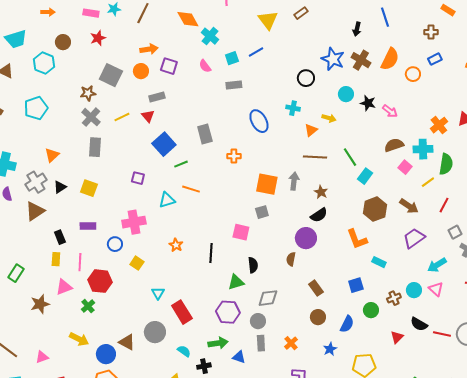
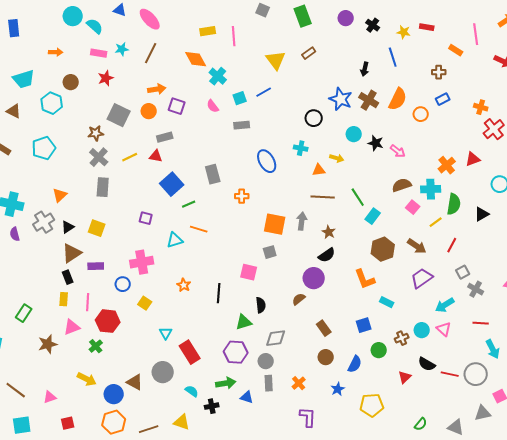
red triangle: (148, 116) -> (156, 156), turned -40
orange triangle: (311, 130) -> (319, 170), turned 32
brown triangle: (35, 211) -> (72, 253), moved
brown semicircle: (291, 259) -> (299, 299), turned 40

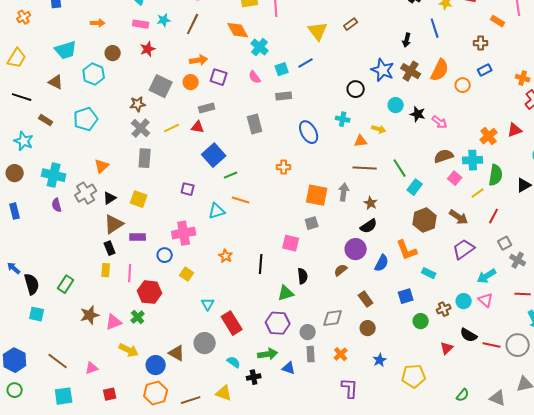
gray rectangle: (213, 174) -> (255, 124), moved
pink triangle: (72, 327) -> (114, 322), moved
gray diamond: (276, 338) -> (333, 318), moved
blue semicircle: (355, 364) -> (382, 263), moved

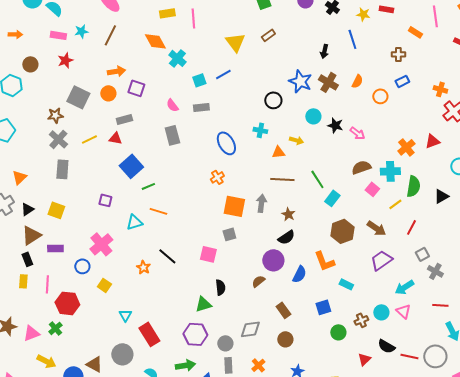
orange semicircle: (440, 70) -> (357, 81), size x0.6
pink semicircle: (255, 77) -> (172, 105), moved
orange cross: (284, 167) -> (217, 177), moved, turned -32
pink cross: (184, 233) -> (101, 244), turned -30
black line: (261, 264) -> (167, 256), moved, turned -54

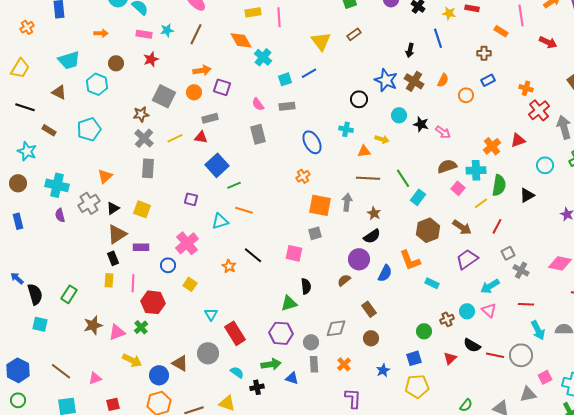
blue square: (323, 307) -> (414, 358), moved

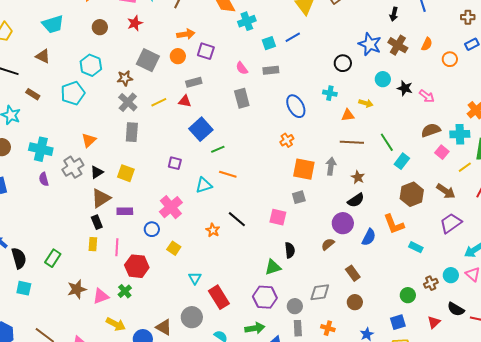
cyan cross: (263, 57) -> (247, 21), turned 30
cyan hexagon: (97, 84) -> (91, 65), moved
orange cross: (344, 364) -> (328, 328), turned -32

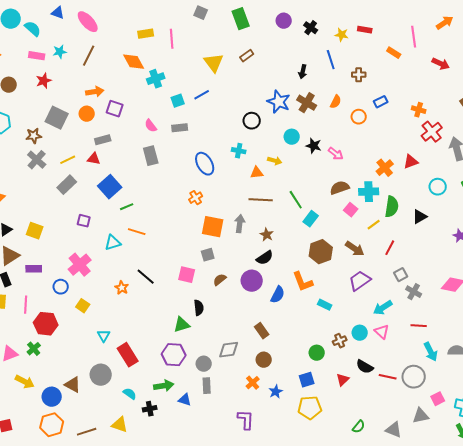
brown cross: (468, 17) -> (359, 75), moved
gray rectangle: (132, 132) -> (67, 185), moved, turned 42
brown semicircle: (328, 244) -> (220, 280), moved
orange cross: (328, 328) -> (253, 383), moved, turned 32

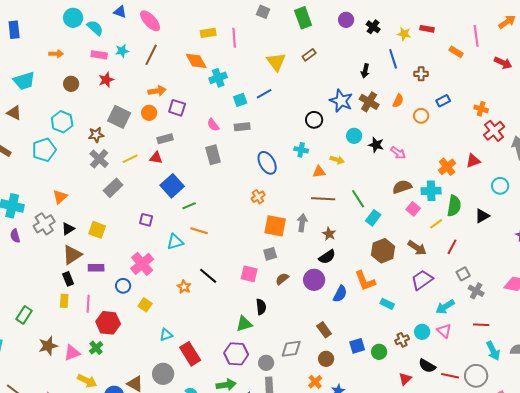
gray rectangle: (67, 185) -> (113, 188), moved
cyan triangle: (104, 336) -> (166, 335), turned 40
blue square: (307, 380) -> (357, 346), moved

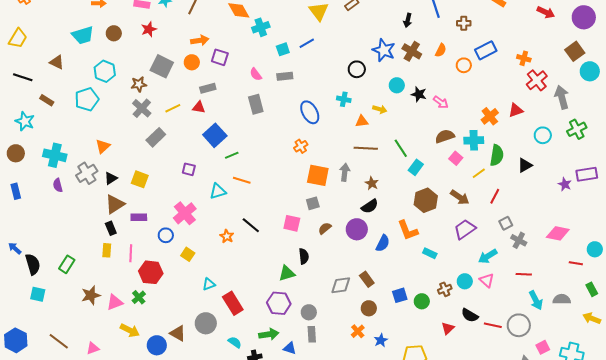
cyan trapezoid: (24, 81) -> (83, 35), moved
blue rectangle: (443, 101) -> (486, 50), size x1.5
gray diamond: (291, 349) -> (341, 285), moved

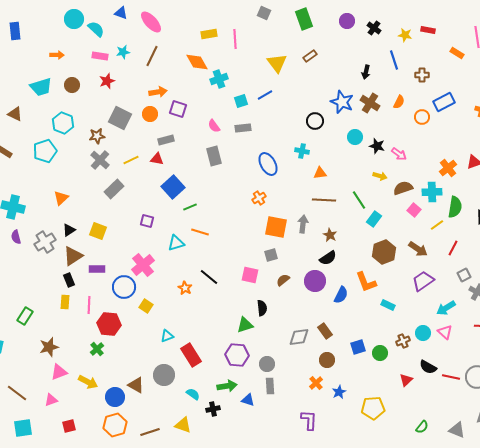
yellow arrow: (380, 109) -> (380, 176), moved
gray cross: (87, 173) -> (45, 242), moved
blue circle: (166, 235) -> (124, 287), size x1.5
pink triangle: (115, 302) -> (59, 372), moved

